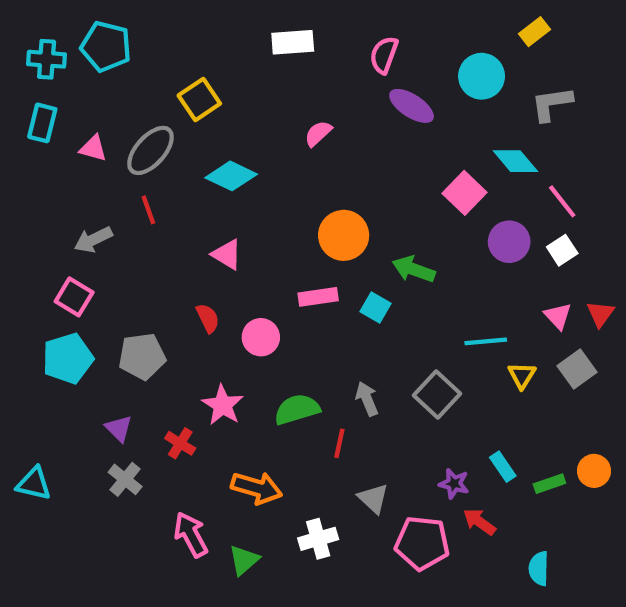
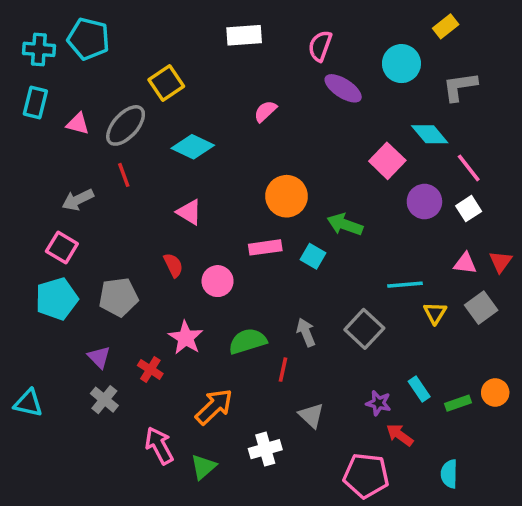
pink triangle: (558, 316) -> (465, 263), turned -40
orange arrow: (257, 488) -> (214, 407), turned -60
pink pentagon: (422, 543) -> (366, 476), moved

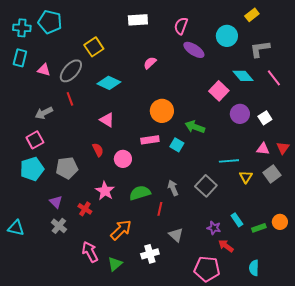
pink line: (469, 168) -> (274, 78), moved
pink square: (62, 247) -> (35, 140), turned 30

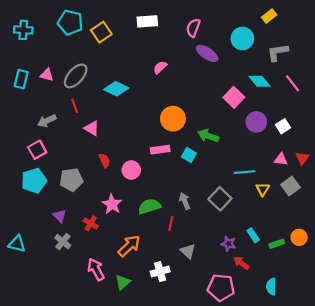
cyan pentagon: (50, 22) -> (70, 22), moved
yellow square: (94, 47) -> (101, 32), moved
cyan rectangle: (20, 58) -> (21, 79), moved
pink triangle: (107, 120) -> (92, 128), moved

